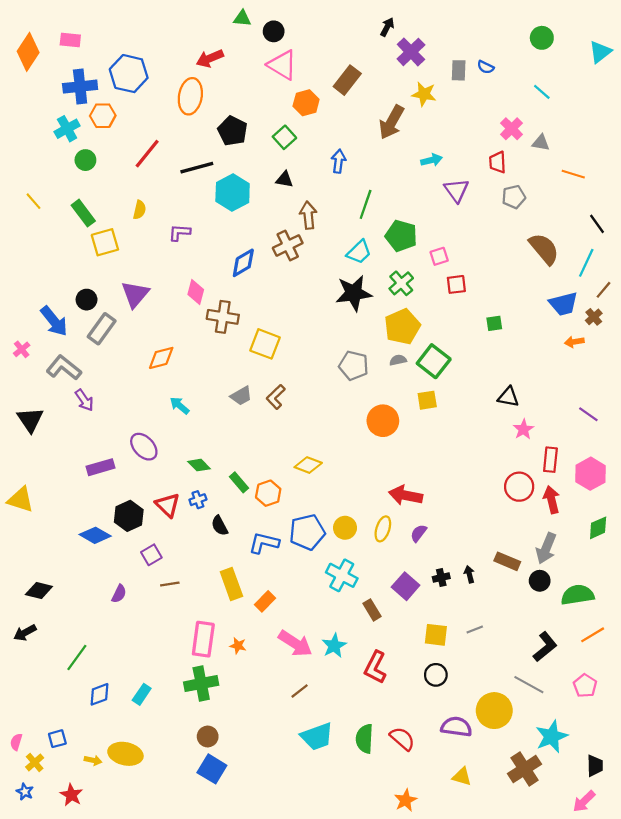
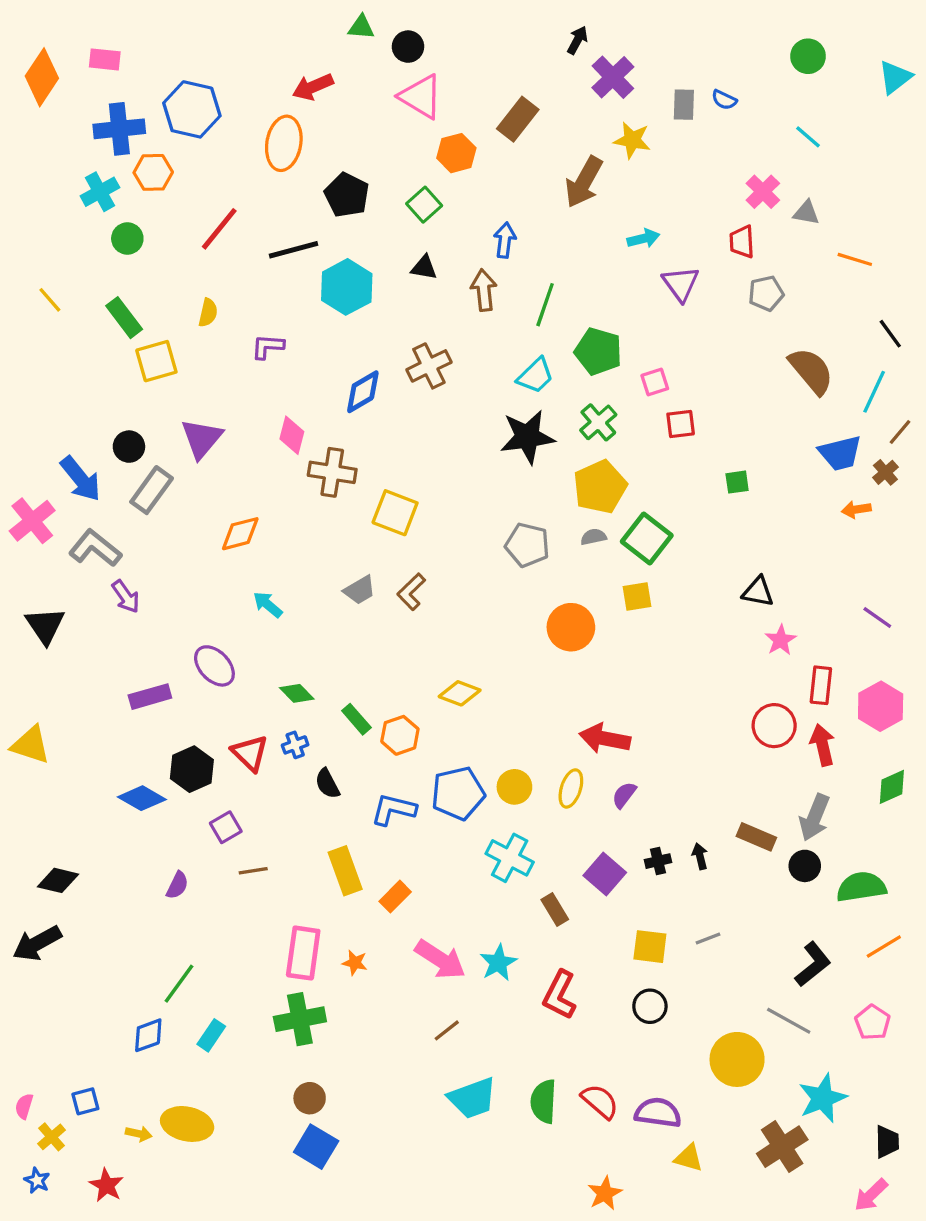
brown arrow: (308, 215) -> (484, 290), moved
pink cross: (22, 349) -> (32, 521), size x1.8
black arrow: (25, 633) -> (37, 943), size x1.4
green line: (77, 658) -> (179, 984), moved
purple semicircle: (456, 727) -> (658, 1113), moved

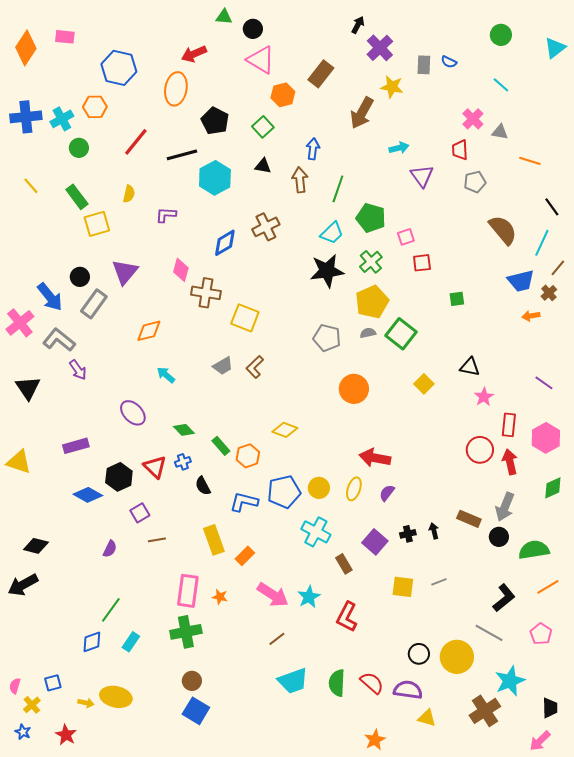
blue cross: (119, 129) -> (26, 117), moved
yellow square: (637, 597) -> (424, 384), moved, turned -36
purple rectangle: (150, 697) -> (76, 446), moved
black circle: (650, 1006) -> (419, 654), moved

